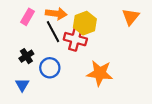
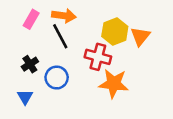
orange triangle: (131, 17) -> (140, 36), moved
yellow hexagon: (85, 23) -> (115, 31), moved
red cross: (75, 39) -> (98, 57), moved

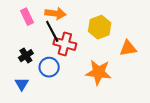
pink rectangle: (31, 19) -> (27, 17), turned -56
orange triangle: (140, 36) -> (128, 48), moved, turned 42
red cross: (98, 57) -> (65, 44), moved

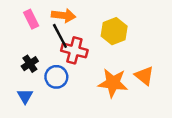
orange triangle: (128, 48) -> (144, 76), moved, turned 48

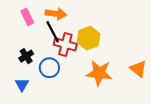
yellow hexagon: (114, 31) -> (89, 38), moved
orange triangle: (144, 76) -> (138, 69), moved

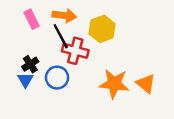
yellow hexagon: (89, 38) -> (102, 29), moved
orange triangle: (138, 69) -> (146, 84), moved
blue triangle: (22, 85) -> (25, 80), moved

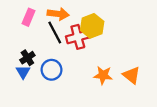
pink rectangle: (31, 19) -> (28, 17), turned 49
red cross: (75, 51) -> (78, 37), moved, turned -30
orange star: (114, 84) -> (103, 75), size x0.7

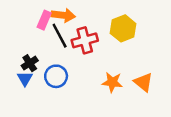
pink rectangle: (28, 17) -> (44, 20), moved
yellow hexagon: (92, 26) -> (123, 28), moved

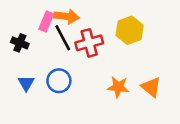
black cross: (30, 63) -> (20, 43), moved, turned -35

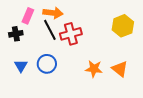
pink rectangle: (46, 21) -> (28, 16), moved
yellow hexagon: (130, 30) -> (123, 26), moved
black cross: (20, 43) -> (16, 34), turned -32

